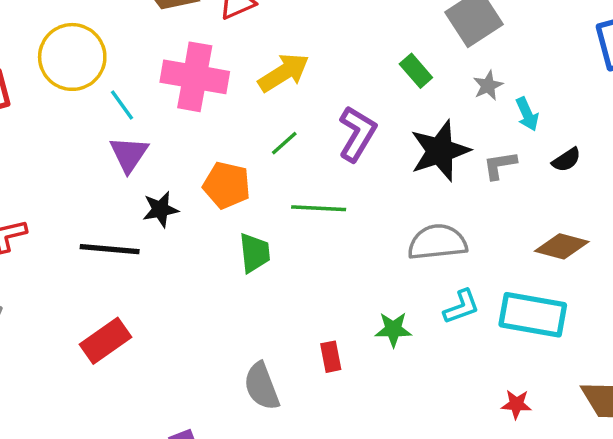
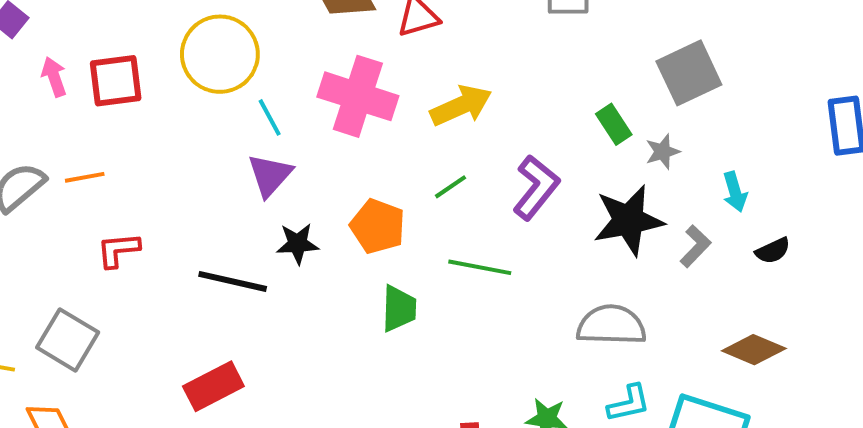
gray star: (488, 86) -> (663, 152), moved
gray L-shape: (500, 165) -> (695, 246), turned 135

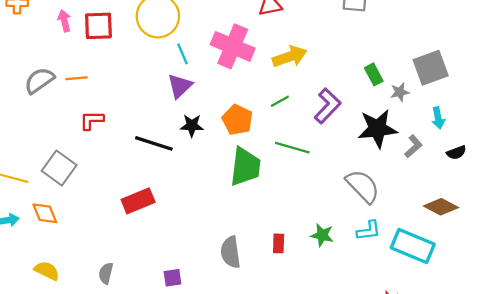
gray square: (689, 73) -> (431, 68), moved
green trapezoid: (399, 309) -> (245, 167), size x1.5
gray semicircle: (611, 325) -> (363, 186), turned 39

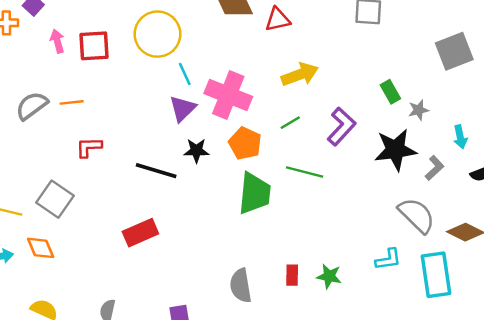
pink cross: (233, 46) -> (228, 95), moved
gray square: (431, 68) -> (454, 51), moved
gray semicircle: (363, 186) -> (417, 215), moved
green star: (322, 235) -> (329, 276), moved
cyan rectangle: (413, 246) -> (436, 275), turned 60

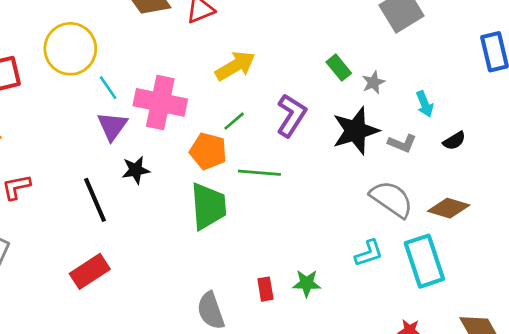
orange pentagon: (245, 143) -> (208, 151), moved
gray L-shape: (434, 168) -> (402, 143), turned 75
black line: (156, 171) -> (95, 200), turned 60

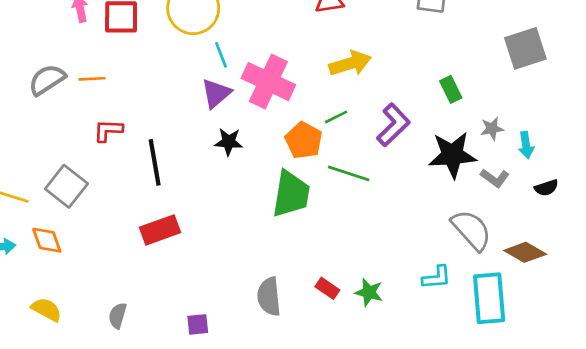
gray star: (373, 82) -> (492, 129), moved
black line: (95, 200) -> (155, 162), moved
red rectangle: (265, 289) -> (327, 288), turned -60

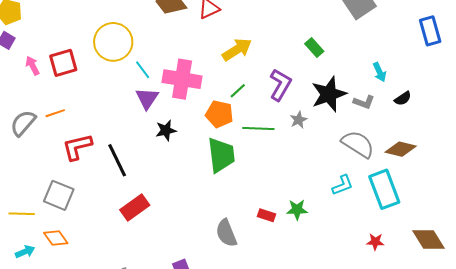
gray star: (492, 129) -> (299, 120), moved
red L-shape: (108, 130) -> (77, 147), size x1.4

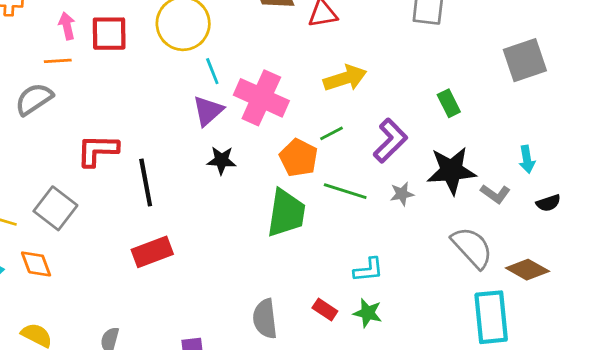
orange line: (55, 113) -> (58, 61), moved
cyan L-shape: (343, 185) -> (368, 270), moved

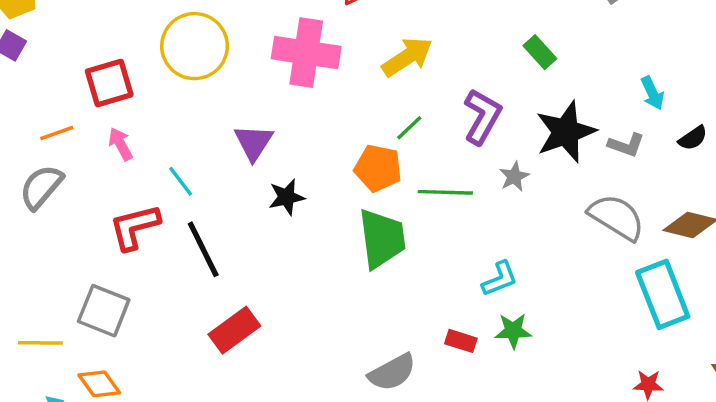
pink arrow: (67, 26) -> (120, 144), moved
cyan line: (212, 71) -> (181, 181), moved
pink cross: (261, 98) -> (306, 53), moved
gray semicircle: (265, 319) -> (392, 372), turned -96

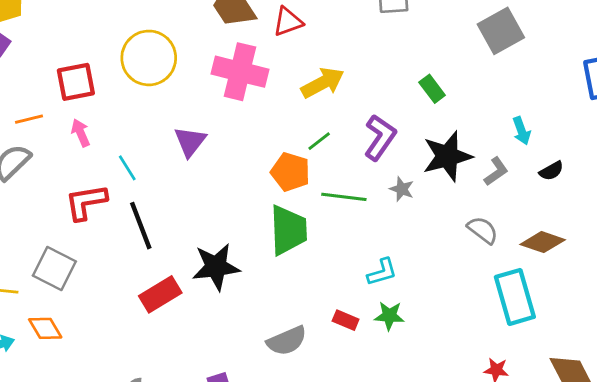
gray L-shape: (626, 145) -> (496, 171), turned -60
gray star: (514, 177) -> (402, 189), turned -30
black star: (287, 197) -> (216, 267), moved, size x1.6
gray semicircle: (616, 217) -> (483, 230), size x0.7

